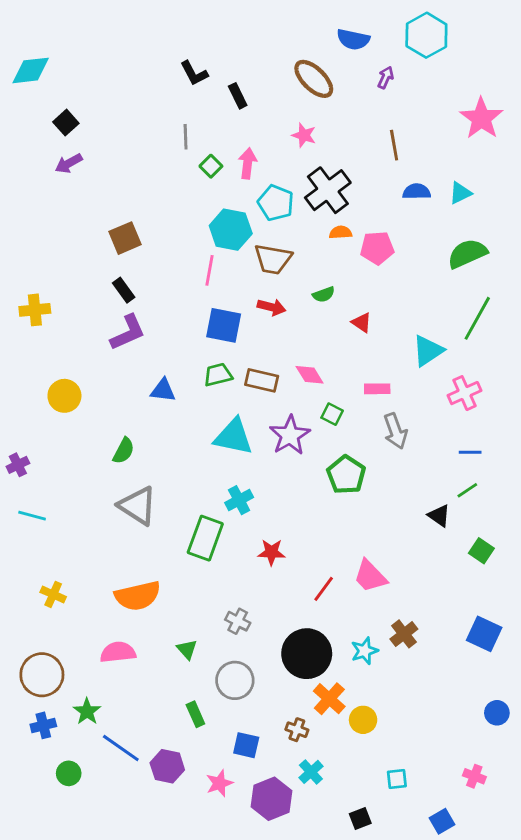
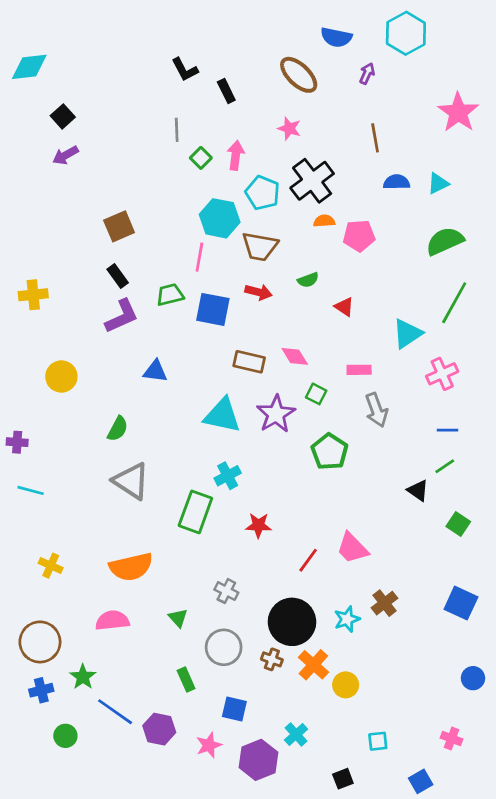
green trapezoid: (218, 375) -> (170, 295), moved
purple cross: (18, 465) -> (17, 442), turned 30
brown cross: (297, 730) -> (272, 659), moved

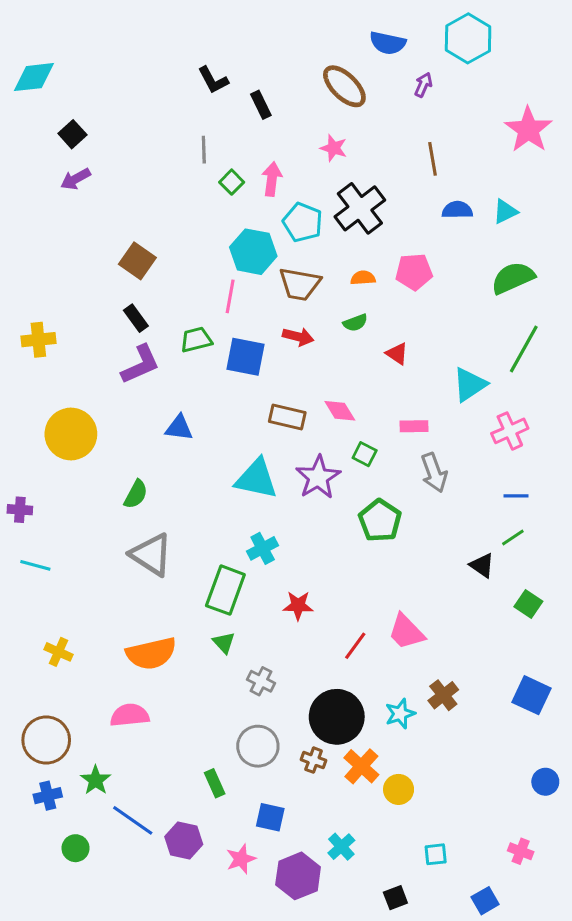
orange semicircle: (324, 221) -> (363, 278), moved
brown square: (119, 226) -> (137, 261), turned -32
yellow circle: (61, 377) -> (71, 434), size x1.4
green triangle: (178, 618) -> (224, 643), moved

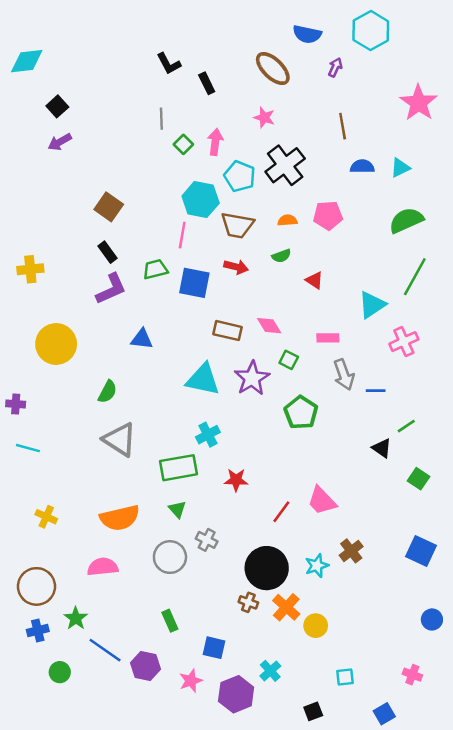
blue line: (516, 496) -> (376, 391), moved
green rectangle: (225, 590) -> (179, 468), turned 60
gray circle: (258, 746) -> (170, 557), moved

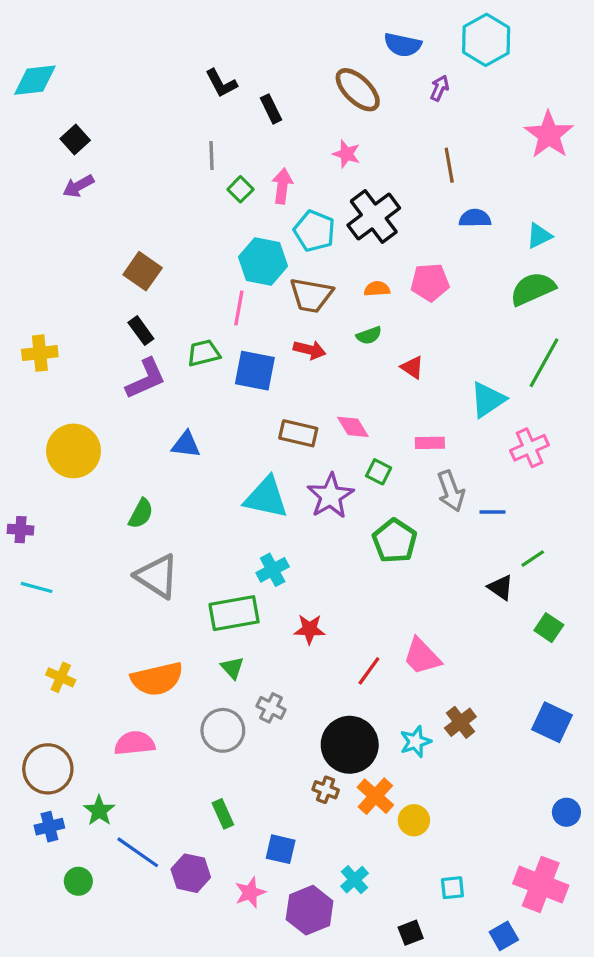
cyan triangle: (400, 168) -> (539, 236), moved
pink cross: (412, 675) -> (541, 884), size x2.0

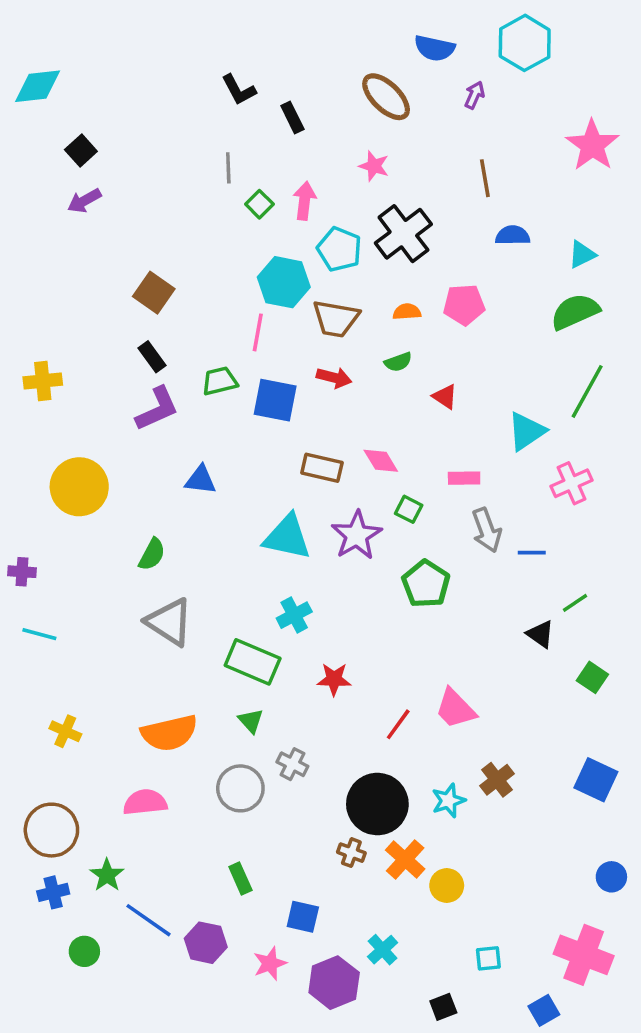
green rectangle: (234, 613) -> (253, 662), turned 33

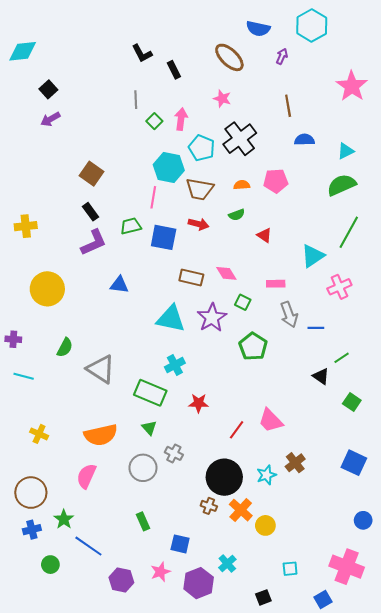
green semicircle: (152, 554) -> (65, 347), moved
pink semicircle: (145, 802) -> (86, 476), turned -60
purple hexagon: (206, 943) -> (121, 580), moved

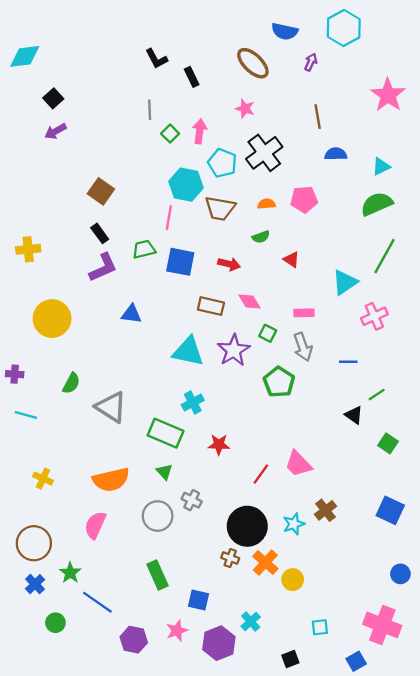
red arrow: (199, 224) -> (229, 264), moved
gray arrow: (289, 315) -> (303, 347), moved
green rectangle: (143, 521) -> (158, 575), size x1.4
blue cross: (32, 530) -> (35, 584), turned -30

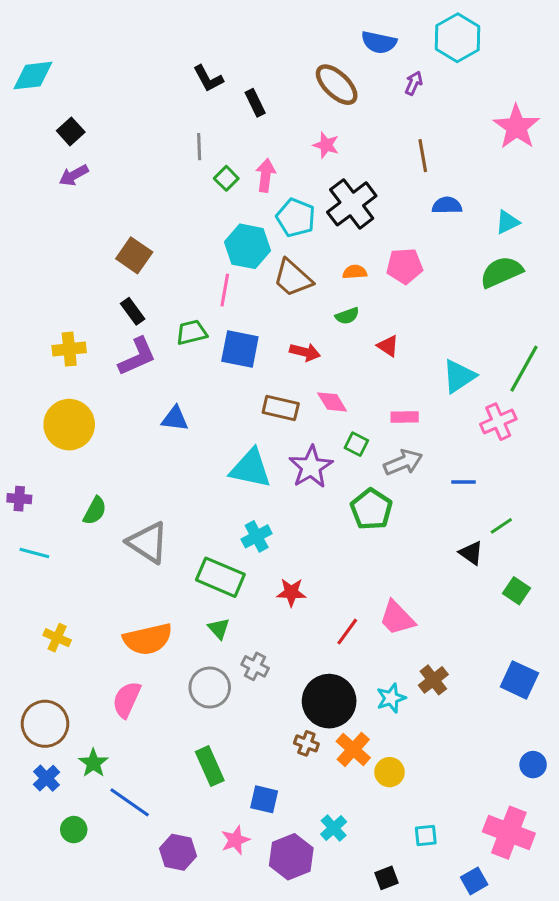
brown trapezoid: (220, 208) -> (293, 278), turned 32
yellow cross: (28, 249) -> (69, 349), moved
green line: (385, 256) -> (524, 369), moved
gray arrow: (303, 347) -> (403, 462), turned -92

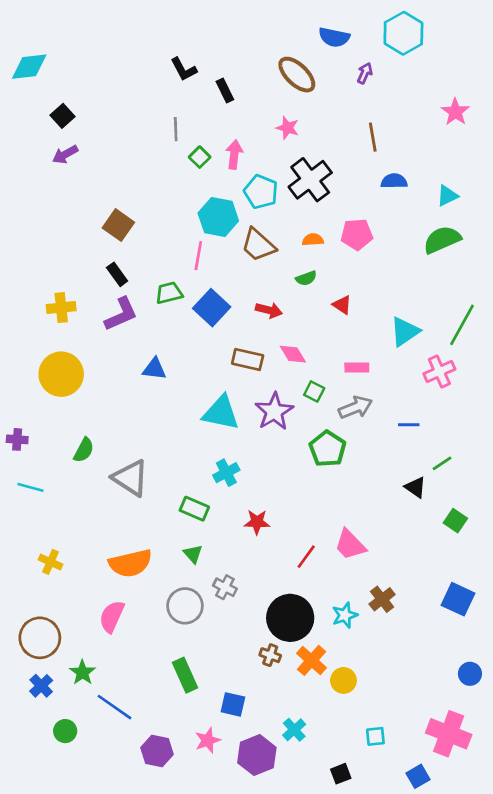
pink star: (516, 127) -> (455, 112), size x0.7
blue square: (240, 349) -> (212, 308), turned 32
green rectangle: (220, 577) -> (194, 509), size x0.7

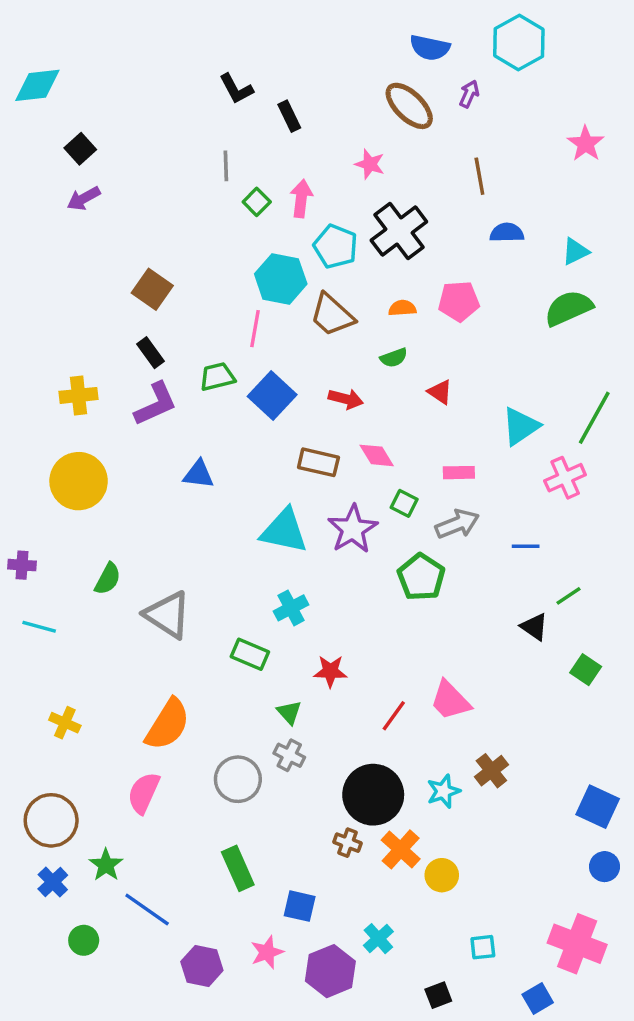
brown ellipse: (297, 75) -> (409, 106), moved
green triangle: (193, 554) -> (289, 712), moved
orange semicircle: (130, 563) -> (168, 724), turned -45
blue square: (458, 599) -> (598, 807), moved

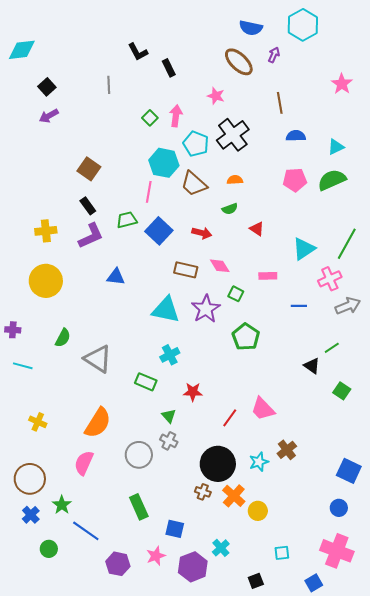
gray line: (226, 166) -> (109, 85), moved
pink pentagon: (459, 301) -> (295, 180), moved
gray arrow: (457, 524) -> (348, 306), moved
blue line: (526, 546) -> (299, 306), moved
blue circle: (605, 867) -> (339, 508), moved

